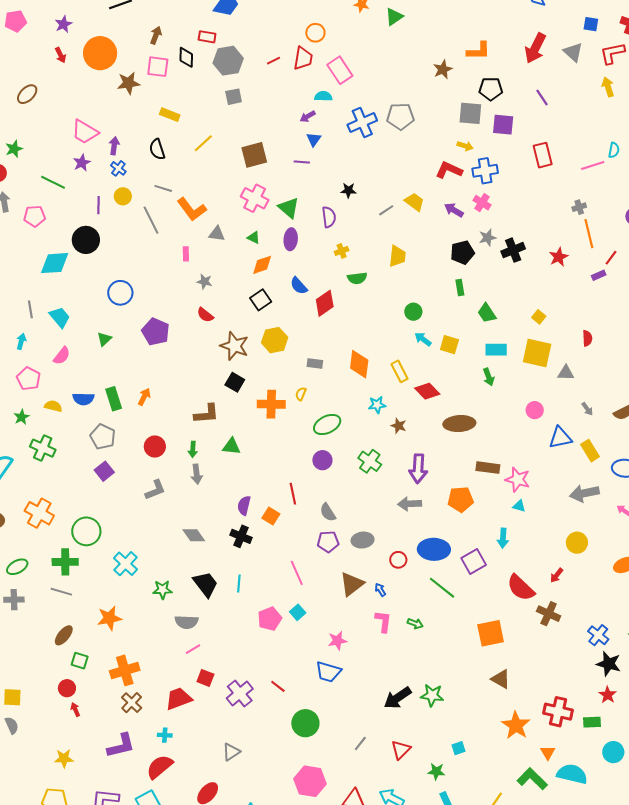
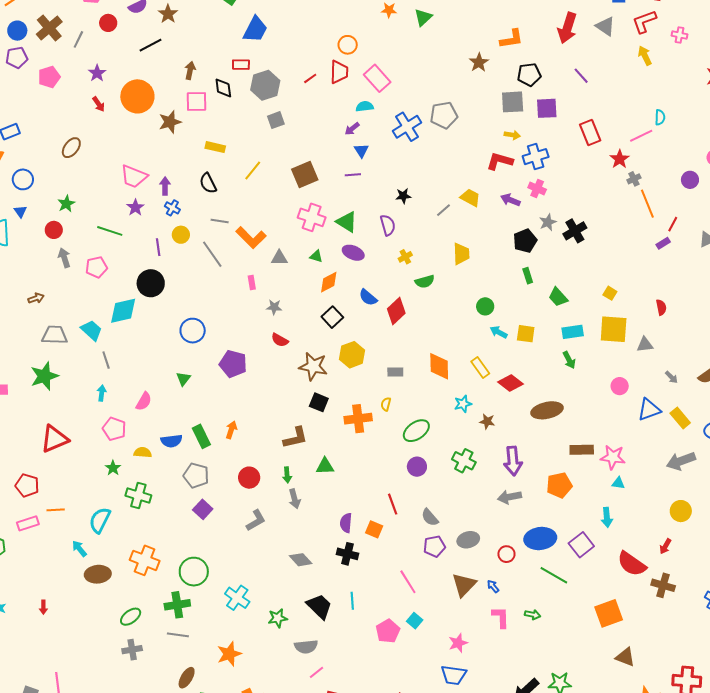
purple ellipse: (291, 239) -> (353, 253), turned -65
red star: (559, 257) -> (620, 159), moved
cyan trapezoid: (60, 317) -> (92, 330), moved

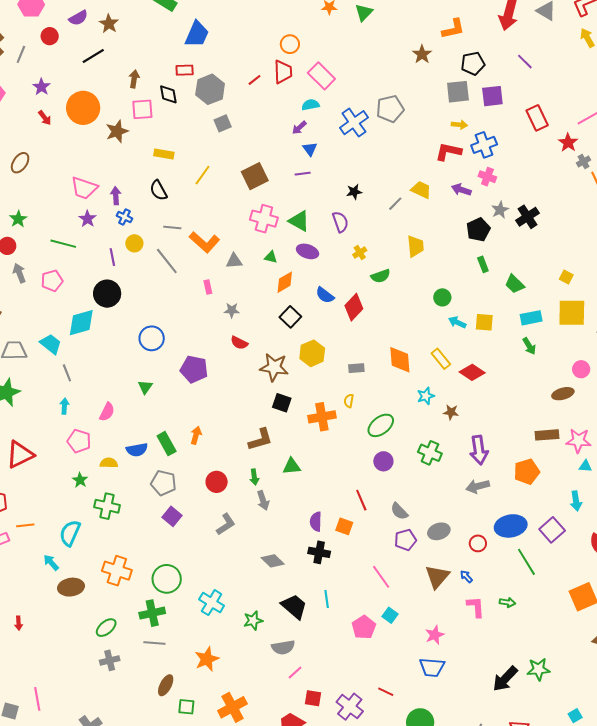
brown ellipse: (547, 410) -> (563, 394), moved, size x0.7
green line: (554, 575) -> (526, 562), turned 32

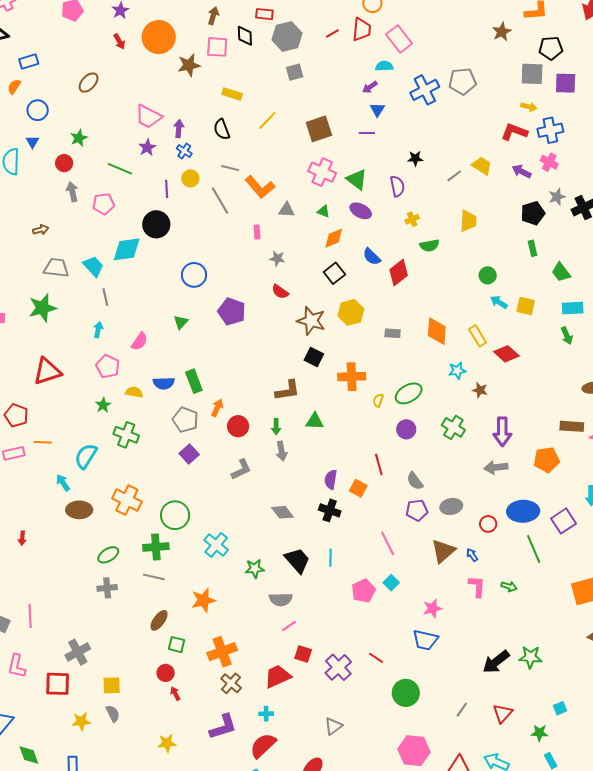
yellow semicircle: (349, 401) -> (378, 400), moved
orange arrow: (196, 435) -> (217, 408), moved

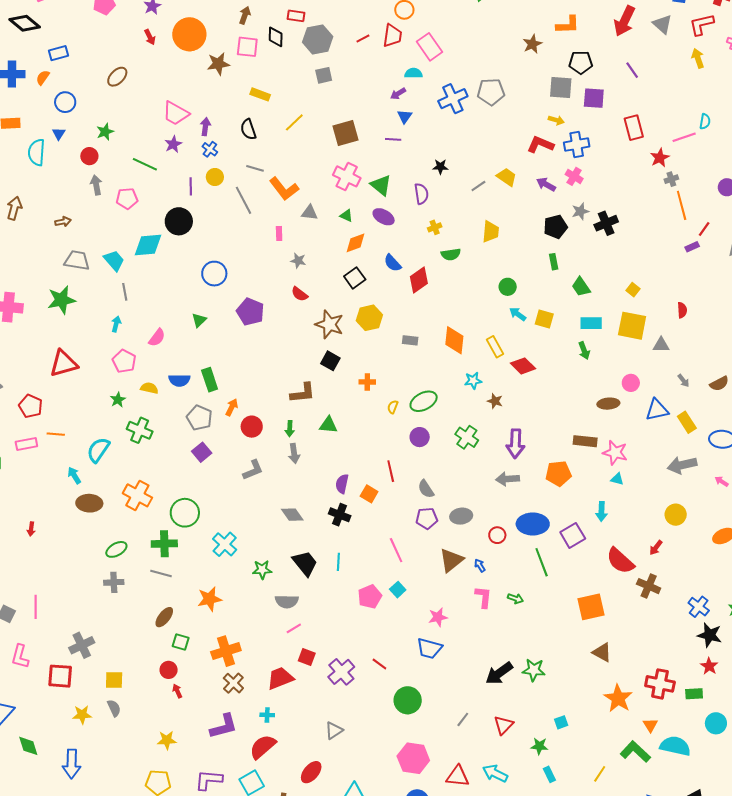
orange cross: (352, 377) -> (367, 382), size x0.6

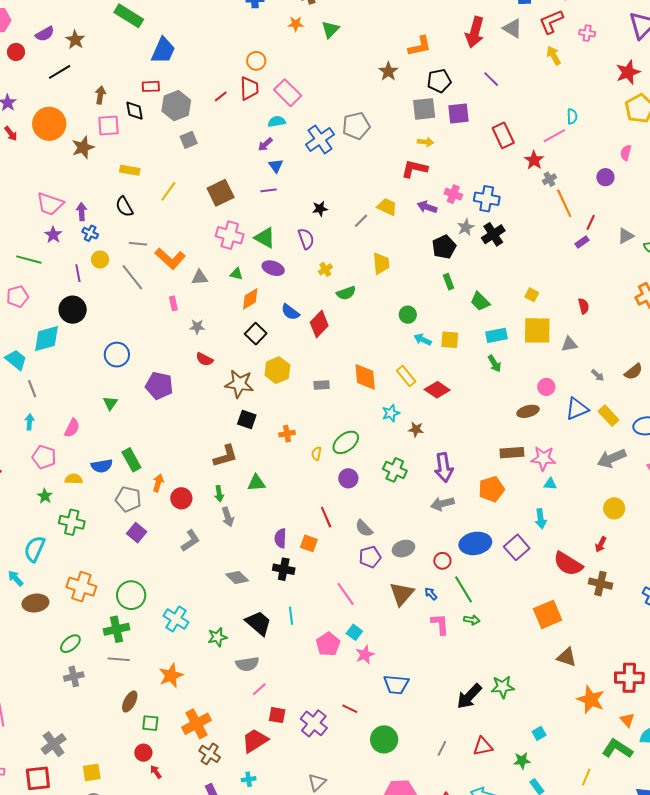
blue cross: (577, 145) -> (487, 199), moved, turned 30
green line: (542, 562) -> (464, 589), moved
pink star: (438, 617) -> (365, 655), moved
red triangle: (503, 725) -> (483, 746), turned 45

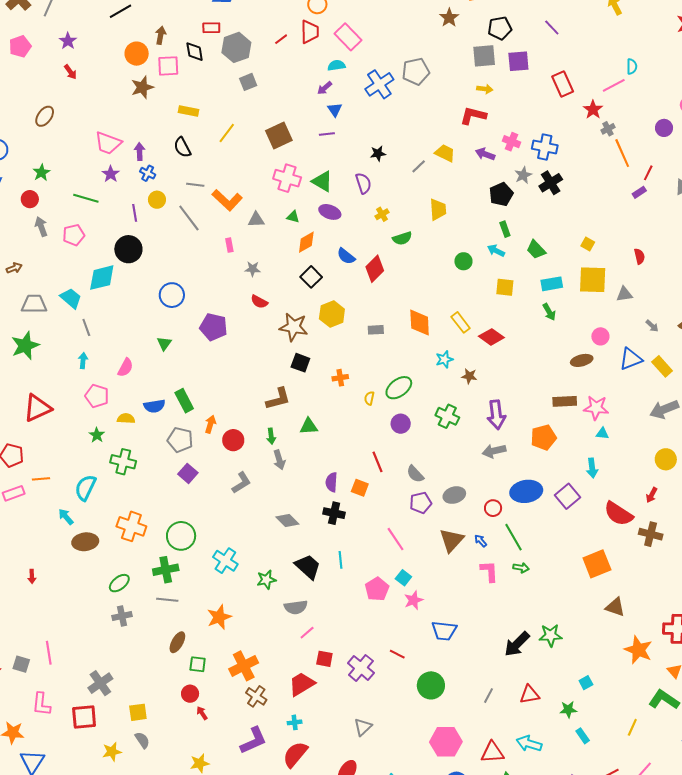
orange circle: (49, 124) -> (137, 54), moved, size x0.7
cyan arrow: (423, 340) -> (496, 251), moved

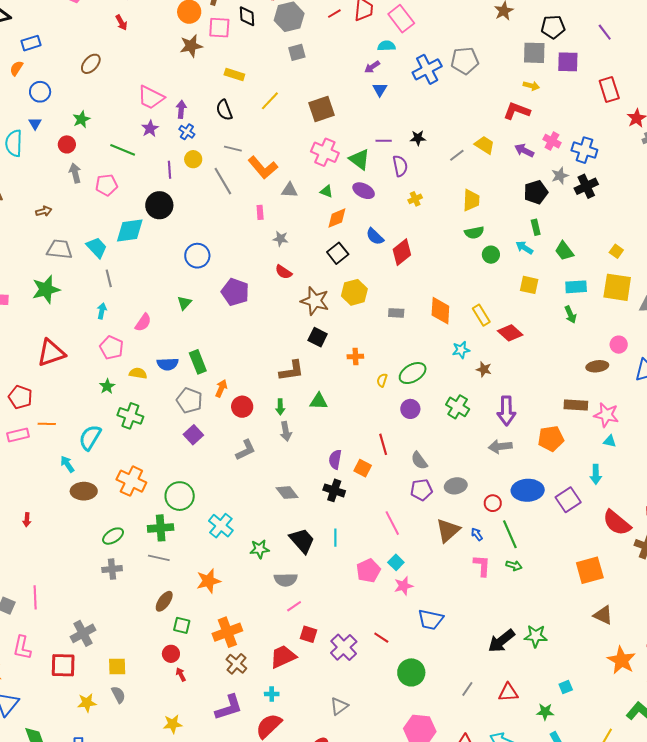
purple line: (327, 134) -> (384, 141), moved
green semicircle: (402, 238) -> (474, 233), moved

